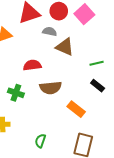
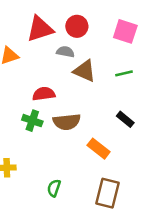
pink square: (84, 14) -> (125, 31), moved, turned -30
green line: (97, 63) -> (124, 73), moved
green cross: (16, 93) -> (32, 121), moved

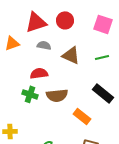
gray semicircle: (65, 52) -> (44, 45), moved
black rectangle: (125, 119) -> (103, 93), size x1.5

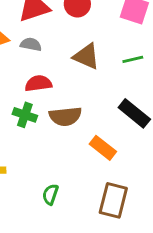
gray semicircle: (44, 45) -> (31, 44), moved

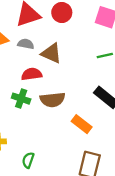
brown triangle: (86, 56) -> (51, 53), moved
green semicircle: (50, 194) -> (28, 160), moved

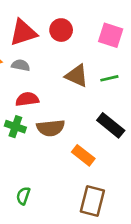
brown triangle: (51, 53) -> (77, 76), moved

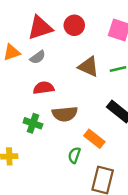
gray semicircle: (21, 65) -> (38, 57), turned 133
green cross: (15, 127) -> (33, 123), moved
green semicircle: (23, 196) -> (74, 155), moved

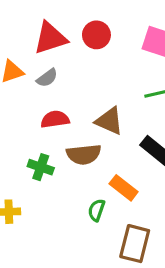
brown triangle: (88, 67) -> (109, 121), moved

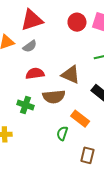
red circle: (96, 35) -> (77, 22), moved
brown rectangle: (135, 244) -> (87, 155), size x0.7

